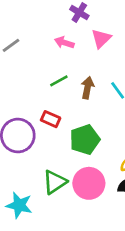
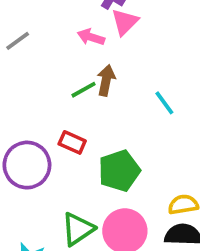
pink triangle: (101, 38) -> (125, 22), moved
brown arrow: (88, 88) -> (106, 80), moved

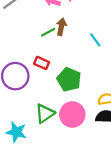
green pentagon: (119, 171) -> (69, 79), turned -30

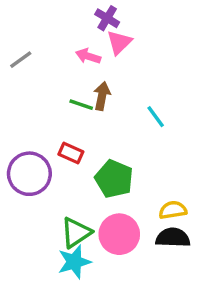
green line: (48, 32) -> (81, 105), turned 48
cyan star: (16, 132) -> (74, 262), moved, turned -30

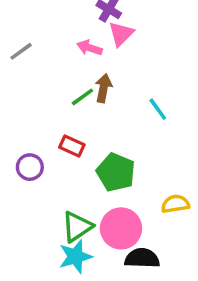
green line: (81, 105) -> (82, 97), turned -55
purple circle: (29, 174) -> (30, 167), size x0.6
black semicircle: (173, 238) -> (142, 258), moved

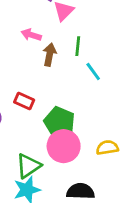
pink arrow: (89, 48) -> (31, 35), moved
green line: (82, 97) -> (78, 46), moved, turned -48
pink circle: (121, 228) -> (64, 146), moved

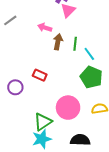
green line: (78, 46) -> (75, 44), moved
green pentagon: (59, 122) -> (91, 77), moved

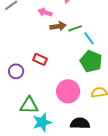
brown arrow: (58, 42) -> (58, 26), turned 70
green line: (75, 44) -> (75, 28), turned 64
green triangle: (43, 122) -> (29, 105), moved, turned 36

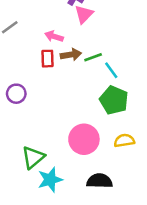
red rectangle: (40, 59) -> (47, 59), moved, turned 64
purple circle: (16, 71) -> (16, 94), moved
green triangle: (29, 105) -> (33, 157), turned -42

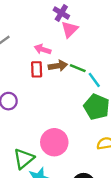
green line: (93, 57) -> (78, 68), turned 42
pink circle: (84, 139) -> (54, 142), moved

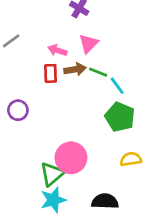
pink triangle: (70, 29) -> (89, 44), moved
green triangle: (24, 159) -> (52, 174), moved

